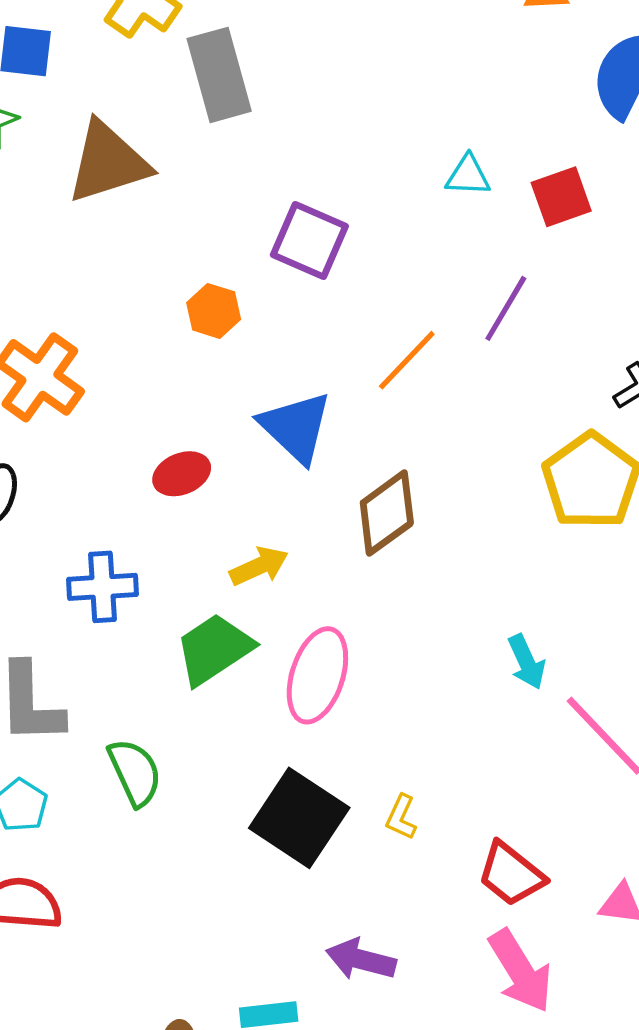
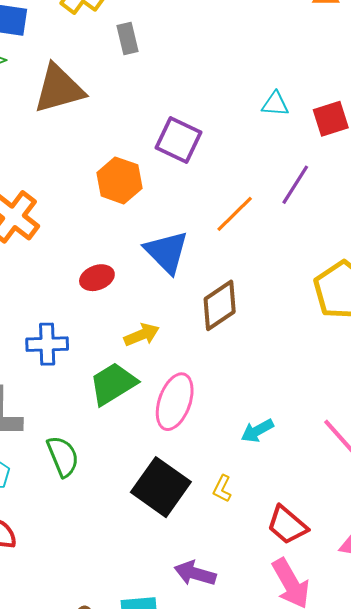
gray rectangle: (219, 75) -> (127, 39), size x0.6
orange hexagon: (214, 311) -> (119, 180), size x1.4
cyan arrow: (526, 662) -> (257, 431), moved, turned 84

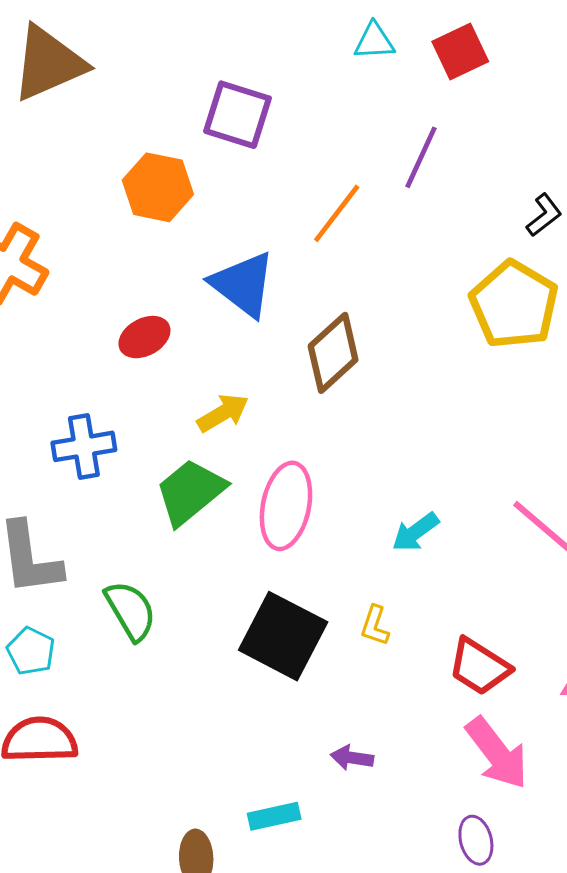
purple arrow: (195, 573) -> (352, 758), size x0.7

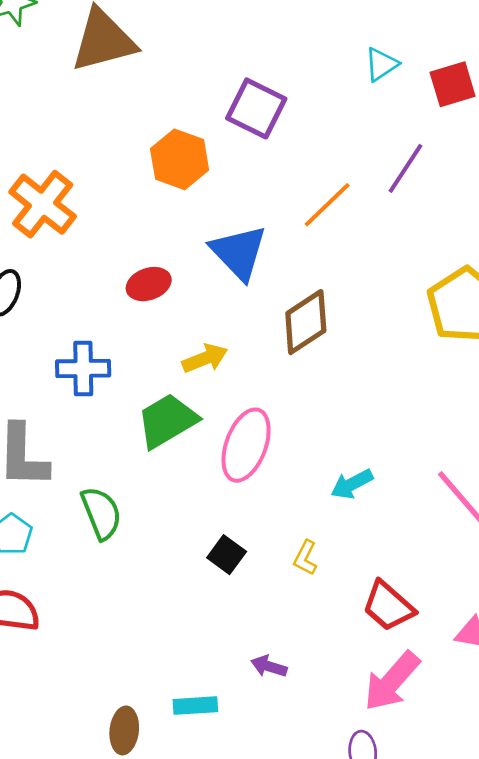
cyan triangle: (374, 41) -> (381, 64), turned -39
black square: (283, 636) -> (227, 555), size x0.5
pink arrow: (497, 753) -> (392, 681), turned 70

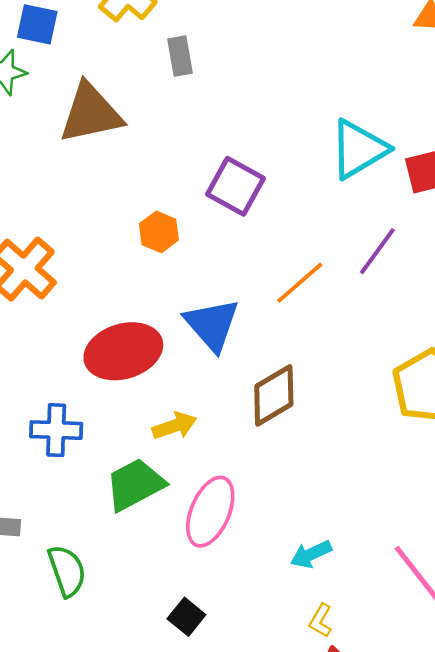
cyan triangle: (381, 64) -> (359, 149), size x1.8
orange hexagon: (180, 159) -> (159, 232), size x0.7
red ellipse: (149, 284) -> (123, 351), size x1.8
yellow L-shape: (305, 558) -> (321, 621), moved

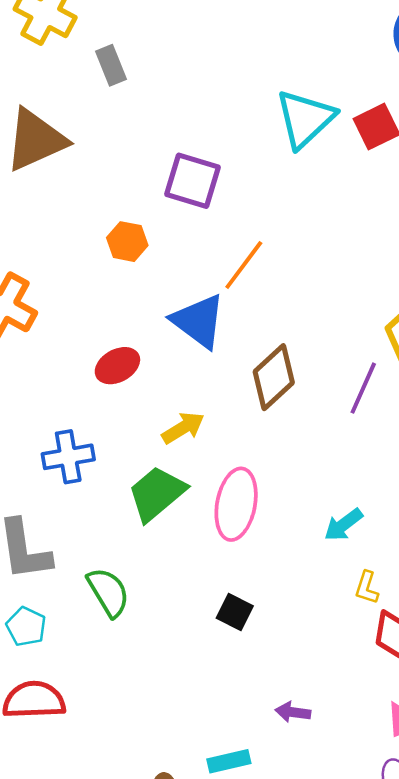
purple line: (377, 251) -> (363, 388), moved
orange line: (300, 283) -> (244, 265), moved
red ellipse: (123, 351) -> (117, 366), size x0.6

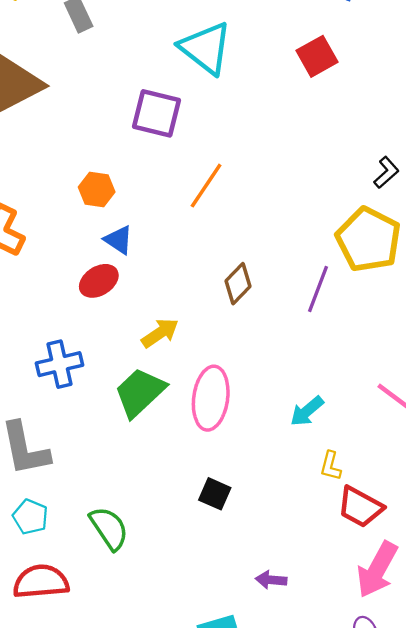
cyan triangle: (305, 119) -> (206, 48), moved, turned -36
orange hexagon: (127, 242) -> (97, 190), moved
blue triangle: (199, 321) -> (119, 240), moved, size x0.6
brown diamond: (274, 377) -> (238, 284), size x0.7
green semicircle: (108, 592) -> (109, 528), moved

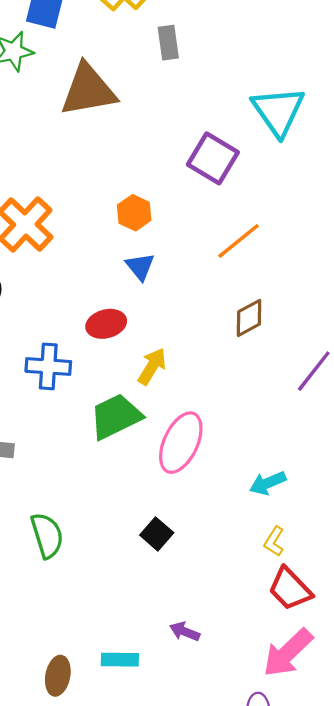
red ellipse: (99, 281) -> (106, 324), moved
brown diamond: (238, 284) -> (249, 318), moved
yellow arrow: (160, 333) -> (152, 366), turned -42

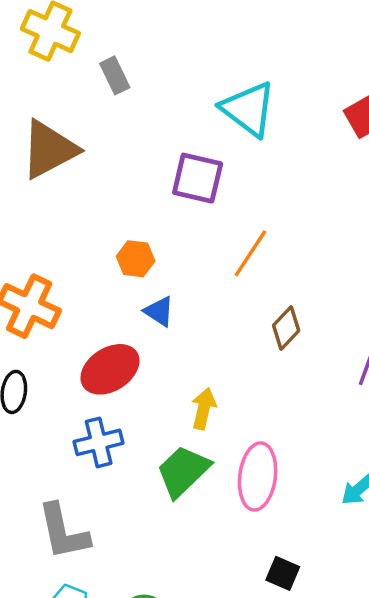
red ellipse: (106, 324) -> (110, 369), moved, size x1.4
black square: (157, 534) -> (283, 573), moved

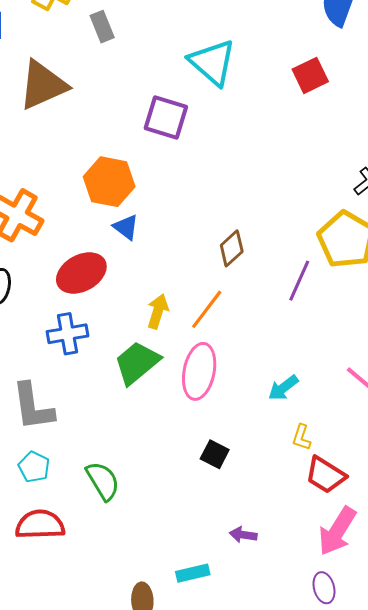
orange line: (250, 253) -> (207, 309), moved
orange hexagon: (136, 259) -> (109, 182), size x1.6

